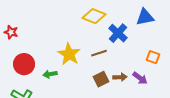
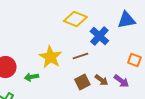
brown arrow: (120, 77) -> (101, 80), turned 40

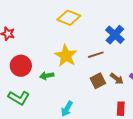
yellow diamond: (75, 19) -> (69, 18), moved

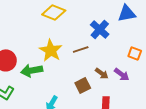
green arrow: (47, 76) -> (32, 70), size x1.5
brown square: (98, 81) -> (83, 85), moved

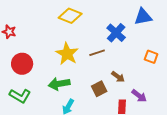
green arrow: (32, 70) -> (59, 84), moved
purple arrow: (122, 74) -> (139, 96), moved

